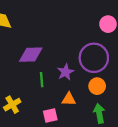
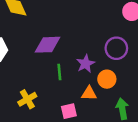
purple circle: (94, 58) -> (116, 48), size x0.7
orange circle: (97, 86) -> (107, 79), moved

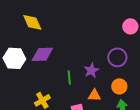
purple diamond: (48, 45) -> (42, 54), moved
orange circle: (107, 79) -> (119, 86), moved

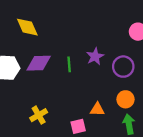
purple star: (91, 70) -> (95, 56), moved
green line: (69, 77) -> (69, 64), moved

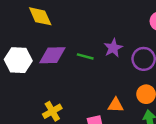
green line: (69, 64) -> (85, 56), turned -70

